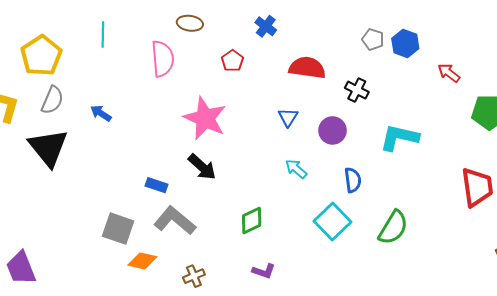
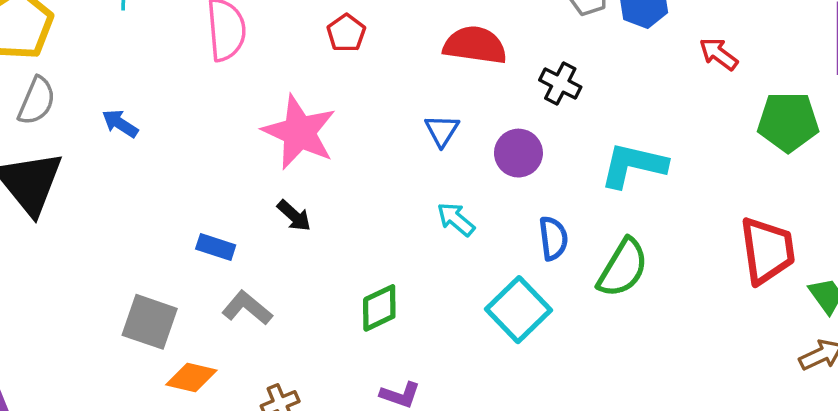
black arrow: (202, 167) -> (294, 216), size x0.7
gray L-shape: (175, 220) -> (247, 308), size x0.7
green semicircle: (393, 228) -> (623, 268), moved

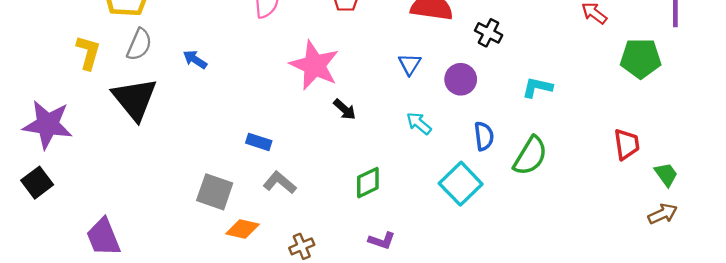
cyan L-shape: (633, 165) -> (537, 87), size x0.7
black arrow: (294, 216) -> (345, 109), moved
red trapezoid: (767, 250) -> (627, 144), size x0.7

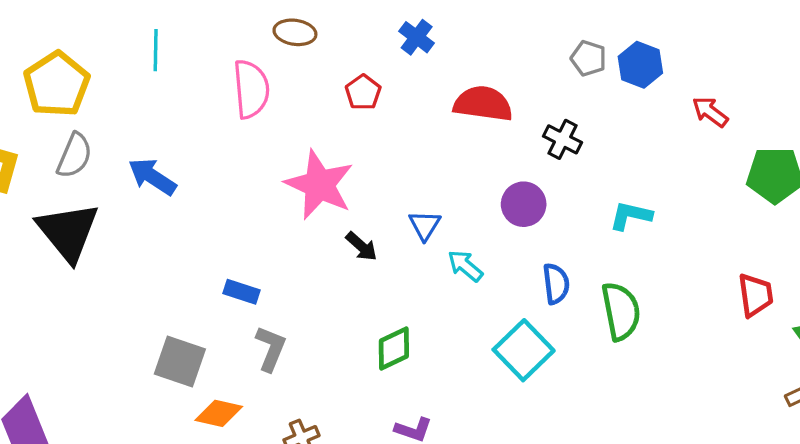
blue arrow: (195, 60) -> (152, 177), size x1.4
blue triangle: (410, 64) -> (425, 225), moved
green semicircle: (530, 156) -> (621, 311), turned -42
gray L-shape: (280, 183) -> (271, 349), turned 72

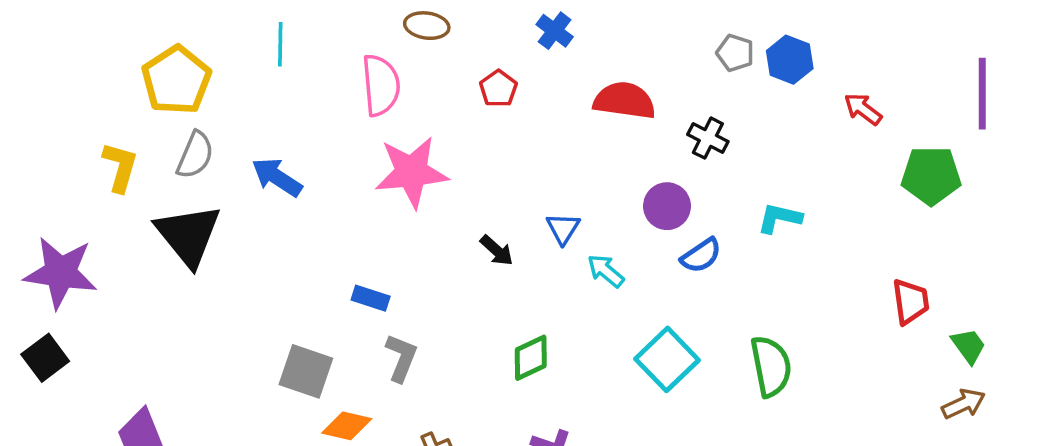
pink star: (319, 185) -> (411, 172), moved, turned -30
blue semicircle: (556, 284) -> (701, 256), moved, turned 63
green semicircle: (621, 311) -> (771, 366), moved

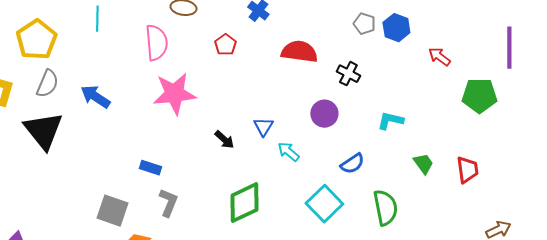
blue semicircle: (701, 256) -> (352, 164), moved
green trapezoid: (969, 346) -> (423, 164), moved
green diamond: (531, 358) -> (244, 203), size x1.5

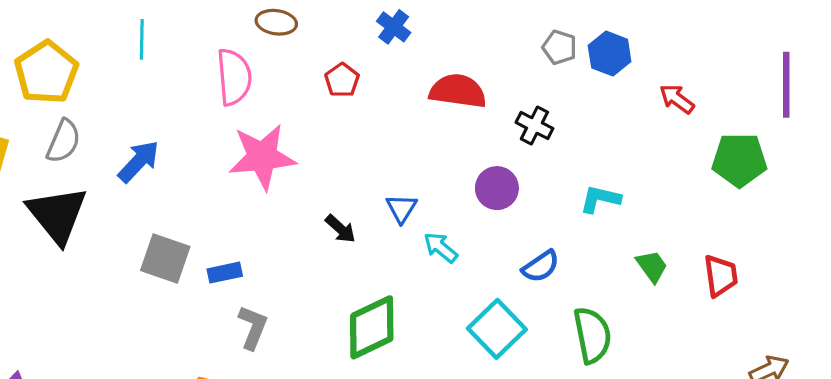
blue arrow: (95, 97) -> (139, 161), turned 100
blue rectangle: (150, 168) -> (225, 273), turned -30
gray square: (112, 211) -> (165, 258), moved

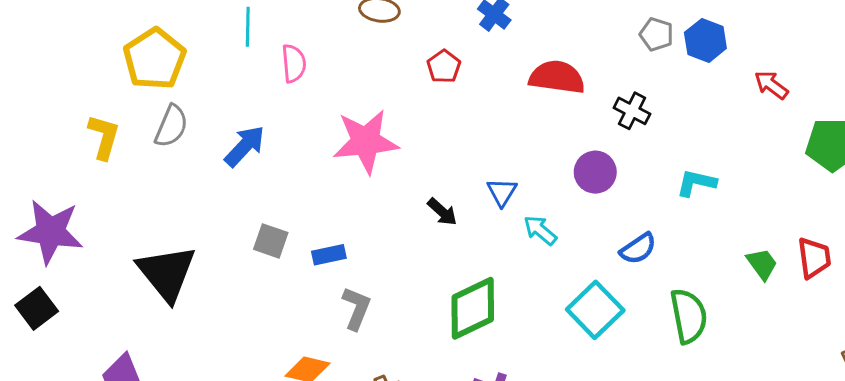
pink semicircle: (234, 77) -> (294, 63), moved, size x0.7
black triangle: (57, 215) -> (167, 273), moved
gray square: (165, 258) -> (271, 241), size x0.7
green trapezoid: (652, 266) -> (762, 264), moved

